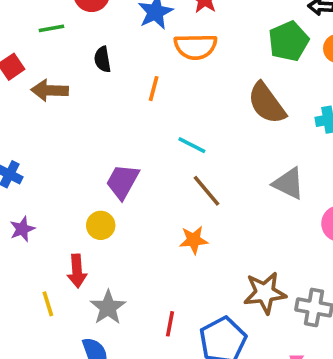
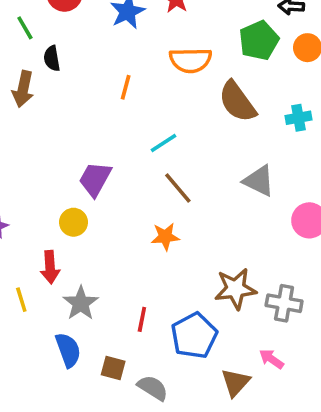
green line: (51, 28) -> (25, 28), turned 70
orange semicircle: (196, 47) -> (190, 60), moved
black semicircle: (103, 59) -> (52, 58), moved
brown arrow: (50, 90) -> (23, 89), turned -80
cyan line: (192, 145) -> (163, 143), turned -60

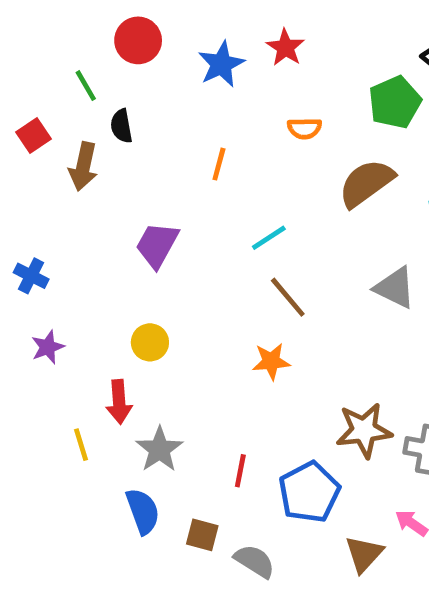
orange semicircle: (190, 60) -> (304, 128), size x0.6
brown semicircle: (237, 102) -> (366, 183), turned 90
purple trapezoid: (95, 179) -> (157, 245), moved

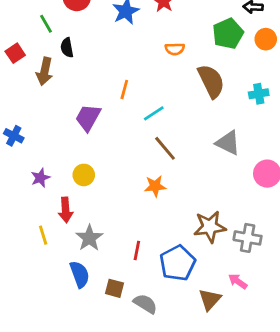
orange line: (219, 164) -> (124, 90), moved
brown semicircle: (366, 183) -> (211, 81), turned 100
purple star: (48, 347) -> (40, 178), moved

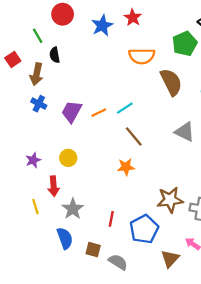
orange semicircle: (175, 49) -> (142, 56), size x1.6
orange line: (124, 90) -> (99, 113), moved, turned 49
blue cross: (14, 136) -> (39, 104), moved

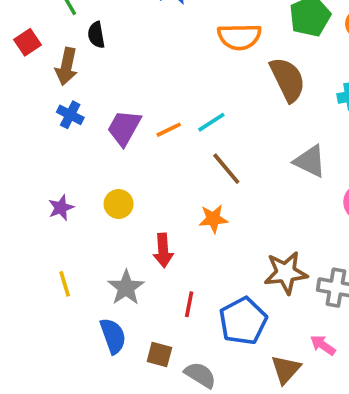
red arrow: (54, 186) -> (163, 250), moved

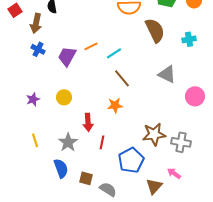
orange line: (169, 130) -> (91, 46), moved
red line: (189, 304) -> (102, 142), moved

